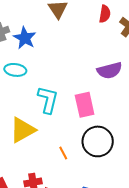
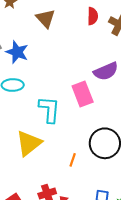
pink rectangle: (85, 105) -> (83, 94), moved
orange line: (63, 153) -> (73, 160), turned 56

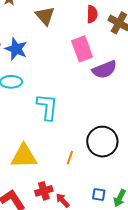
pink rectangle: (83, 94) -> (82, 49), moved
yellow triangle: (29, 143) -> (24, 156), moved, turned 36

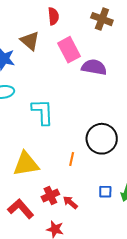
red semicircle: (92, 14) -> (53, 16), moved
brown triangle: (45, 16) -> (30, 41), moved
purple semicircle: (104, 70) -> (94, 67), turned -140

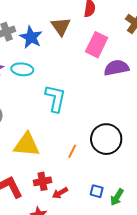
pink rectangle: (69, 50) -> (97, 45), turned 40
purple semicircle: (94, 67) -> (116, 68), turned -35
red arrow: (70, 202) -> (60, 193), turned -84

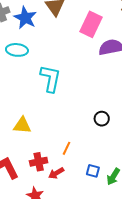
black circle: (106, 139) -> (102, 119), size x0.5
yellow triangle: (27, 145) -> (22, 125), size x0.7
orange line: (72, 151) -> (67, 148), moved

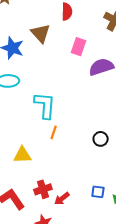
pink rectangle: (91, 24) -> (78, 47), size x0.7
orange line: (67, 148) -> (54, 132), moved

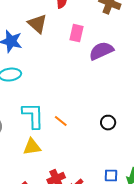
cyan L-shape: (45, 105) -> (33, 116), moved
orange line: (54, 132) -> (61, 121), turned -64

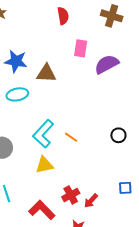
brown triangle: (37, 24) -> (46, 73), moved, turned -35
cyan L-shape: (33, 116) -> (43, 134), turned -132

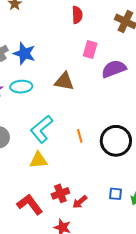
brown triangle: (46, 73) -> (64, 81), moved
black circle: (118, 135) -> (116, 141), size x2.0
orange line: (71, 137) -> (80, 136), moved, turned 32

